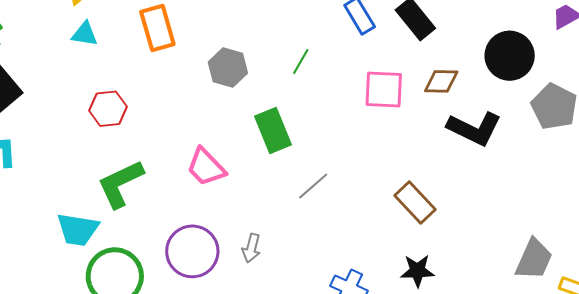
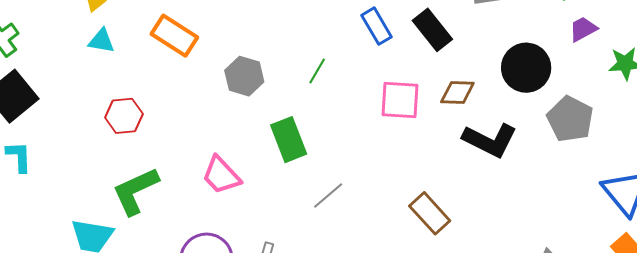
orange rectangle: (157, 28) -> (174, 36), turned -42

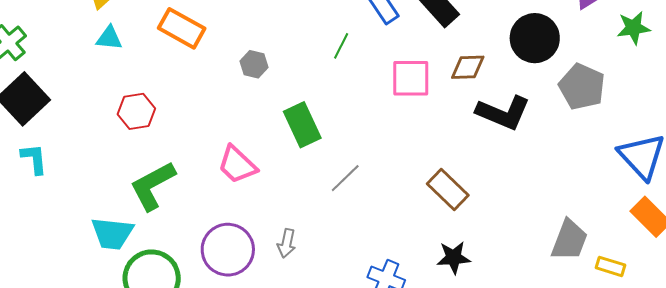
green line: (317, 71) -> (341, 46), moved
gray hexagon: (244, 76) -> (254, 64), size x0.7

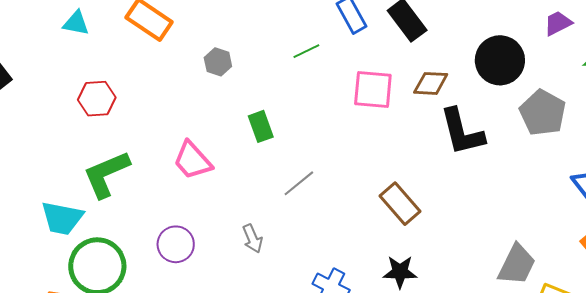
green line: (341, 46) -> (306, 51), turned 32
black L-shape: (503, 113) -> (462, 132), turned 48
green rectangle: (302, 125) -> (261, 126), size x0.7
gray arrow: (287, 243) -> (253, 239), moved, turned -40
purple circle: (228, 250) -> (176, 244), size x0.7

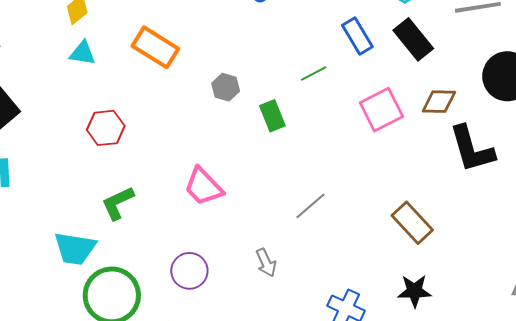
pink square: (373, 90) -> (381, 110), turned -30
green rectangle: (261, 126) -> (272, 116), moved
green L-shape: (106, 174) -> (118, 203), size x0.7

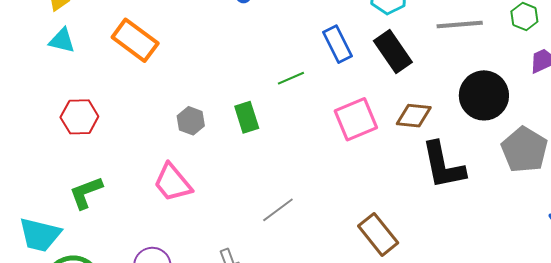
gray hexagon: (226, 87) -> (191, 121), moved

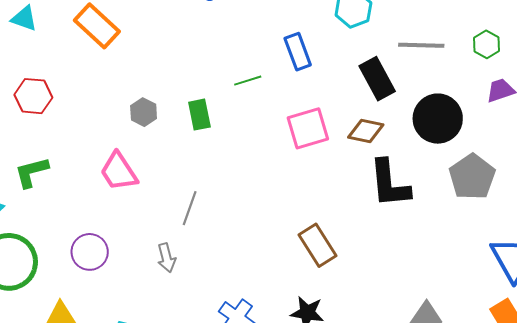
black rectangle: (393, 52) -> (377, 79), moved
gray line: (278, 210) -> (190, 208), moved, turned -40

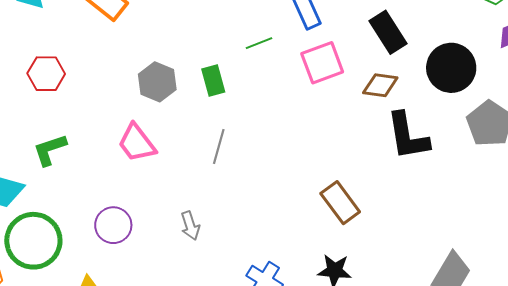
gray hexagon: (144, 112) -> (157, 82), size x1.4
pink square: (308, 128) -> (322, 63), moved
gray line: (190, 208) -> (219, 146), moved

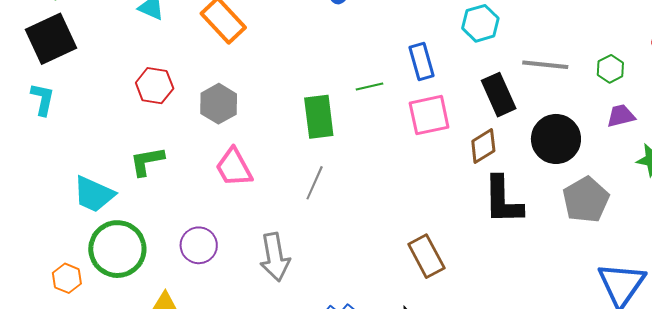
green rectangle: (213, 80) -> (319, 117), size x1.4
gray hexagon: (157, 82) -> (219, 104), moved
brown diamond: (380, 85) -> (483, 146), turned -48
gray arrow: (190, 226) -> (275, 257), size x1.6

